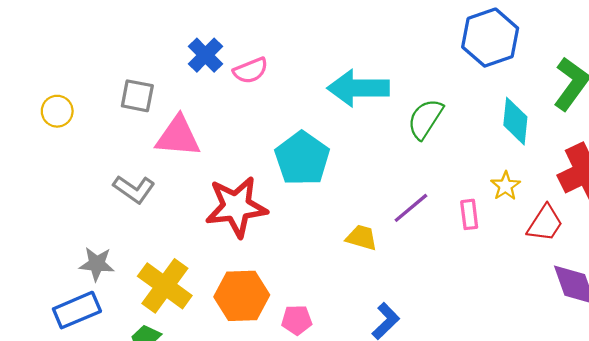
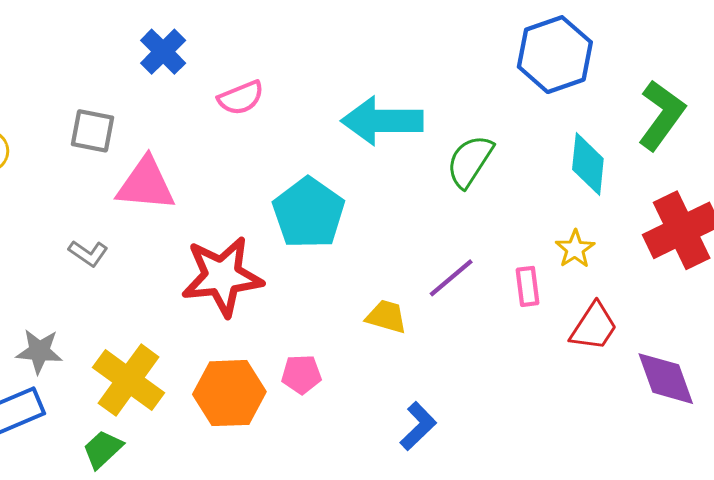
blue cross: (205, 55) -> (163, 52), moved
gray L-shape: (134, 189) -> (88, 253), size x0.7
red trapezoid: (545, 223) -> (594, 327), moved
pink pentagon: (297, 320) -> (301, 374), moved

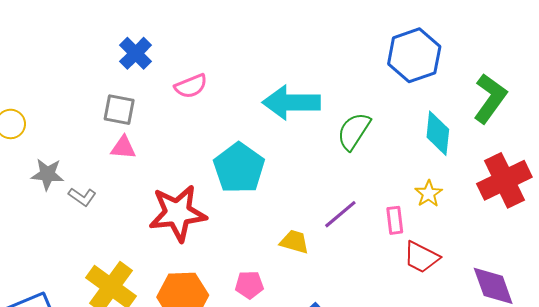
gray square: (93, 131) -> (119, 110), moved
pink triangle: (146, 184) -> (123, 148), size x0.6
red trapezoid: (594, 327) -> (421, 257), moved, turned 84
gray star: (39, 351) -> (47, 174), moved
pink pentagon: (301, 374) -> (249, 285), moved

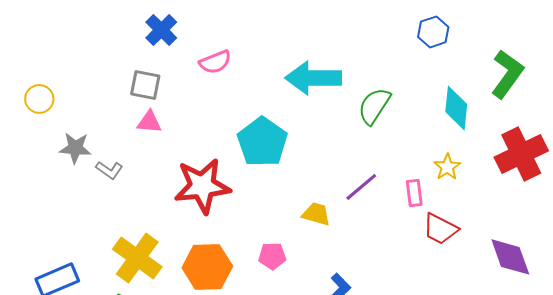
blue hexagon: (414, 55) -> (433, 32), size x0.6

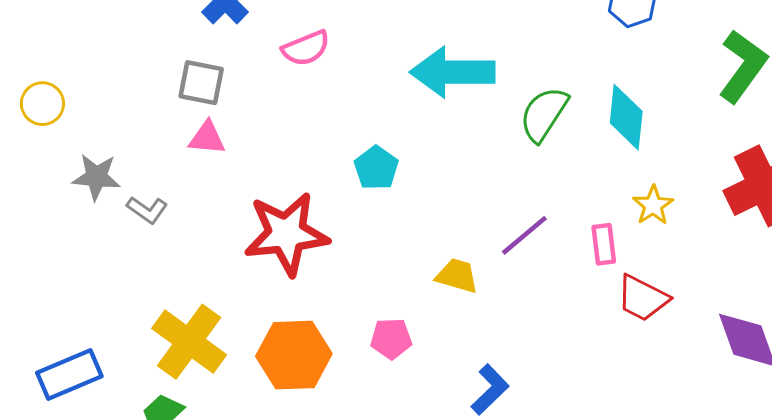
cyan diamond: (456, 108) -> (626, 117), moved
cyan pentagon: (262, 142) -> (376, 168), size x0.6

